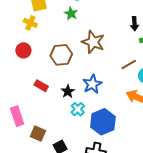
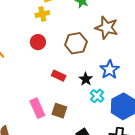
yellow cross: (30, 23) -> (42, 14), turned -32
brown square: (38, 134) -> (59, 111), moved

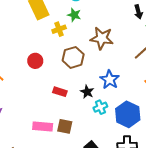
yellow cross: (42, 14) -> (59, 29), moved
cyan cross: (97, 96) -> (100, 107), turned 32
pink rectangle: (37, 108) -> (43, 126), turned -54

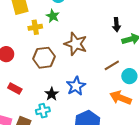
red rectangle: (60, 92) -> (15, 89), moved
cyan cross: (100, 107) -> (43, 111), moved

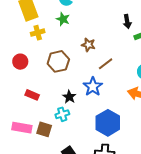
yellow cross: (35, 27) -> (38, 33), moved
brown star: (76, 44) -> (88, 45), size x0.6
brown line: (112, 65) -> (106, 64), moved

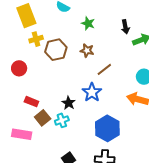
green star: (63, 19) -> (88, 23), moved
brown hexagon: (58, 61) -> (56, 50), moved
brown square: (44, 129) -> (43, 118), moved, turned 35

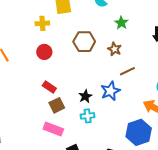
yellow cross: (36, 39) -> (42, 23), moved
cyan cross: (62, 120) -> (88, 116), moved
blue hexagon: (107, 128) -> (139, 132), moved
pink rectangle: (22, 134) -> (53, 129), moved

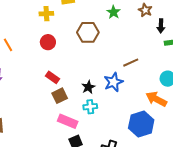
green star: (121, 23) -> (113, 12), moved
brown star: (114, 49) -> (145, 10), moved
pink rectangle: (53, 129) -> (68, 121), moved

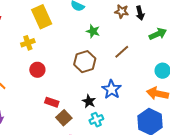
green star: (113, 12) -> (93, 31), moved
black arrow: (161, 26) -> (140, 13), moved
brown hexagon: (88, 32) -> (85, 62), moved
brown line: (131, 63) -> (122, 52), moved

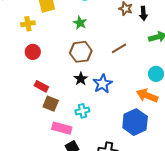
green star: (93, 31) -> (80, 23), moved
black star: (89, 101) -> (81, 79), moved
brown square: (64, 118) -> (51, 104), turned -35

